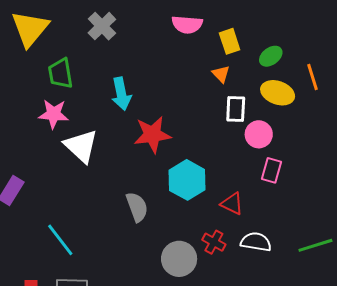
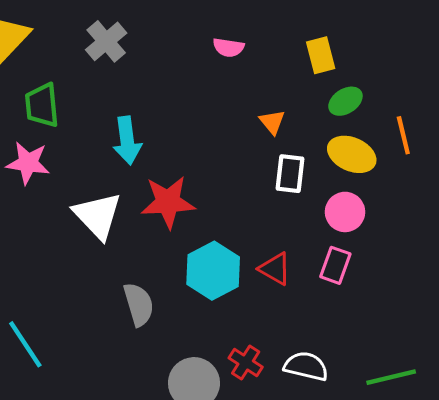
pink semicircle: (187, 25) -> (228, 48), size x0.7
yellow rectangle: (230, 41) -> (321, 55), moved
pink circle: (259, 134) -> (345, 212), moved
white triangle: (81, 146) -> (98, 216), moved
red triangle: (232, 204) -> (275, 269), moved

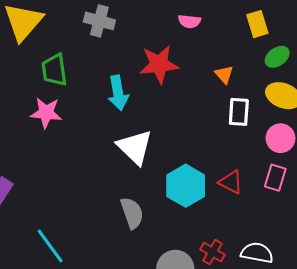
gray cross: (106, 41) -> (99, 21), turned -32
red star: (168, 202) -> (159, 64), moved
white triangle: (98, 216) -> (135, 147), moved

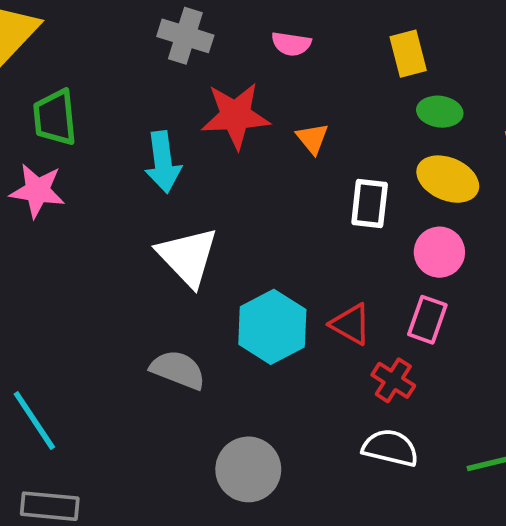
gray cross: (99, 21) -> (185, 36), moved
green ellipse: (277, 57) -> (440, 112), turned 40
orange triangle: (224, 75) -> (312, 138), moved
gray semicircle: (132, 213) -> (178, 370), turned -52
red cross: (213, 252) -> (393, 380), moved

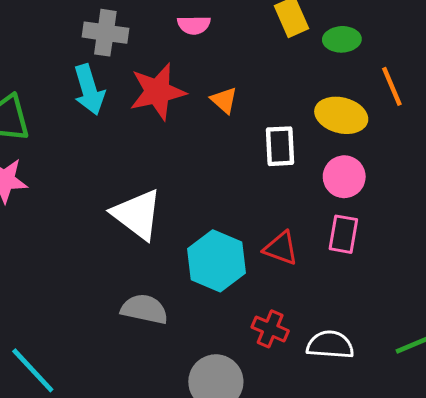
green ellipse: (440, 112) -> (342, 39), moved
cyan arrow: (163, 162) -> (89, 90), moved
red cross: (393, 380) -> (270, 329), moved

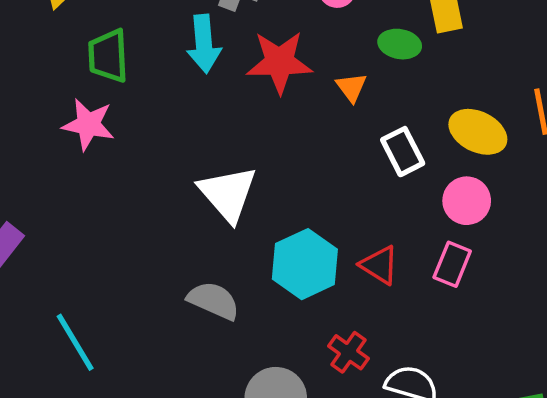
green ellipse: (342, 39) -> (400, 44), moved
white rectangle: (280, 146) -> (403, 152), turned -36

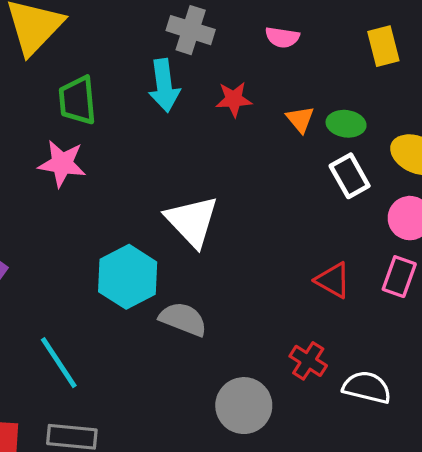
green ellipse: (400, 44) -> (346, 124), moved
red star: (279, 62) -> (234, 99), size x0.6
cyan hexagon: (305, 264) -> (128, 277), moved

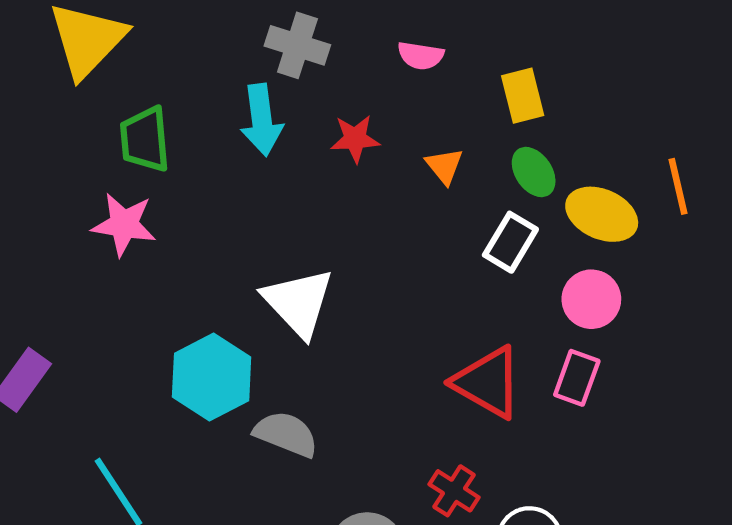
yellow rectangle: (383, 46) -> (523, 96), moved
green ellipse: (346, 124) -> (534, 172), moved, turned 48
white rectangle: (350, 176) -> (510, 242), turned 60
red triangle: (333, 280) -> (488, 382), size x1.5

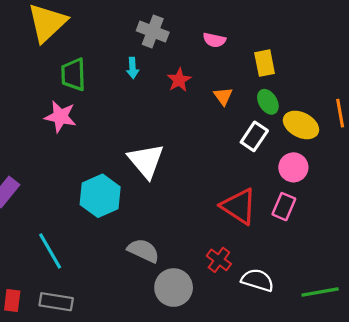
cyan arrow: (262, 120) -> (133, 68), size x0.6
red star: (355, 139) -> (179, 80), turned -30
gray semicircle: (286, 434) -> (143, 251), moved

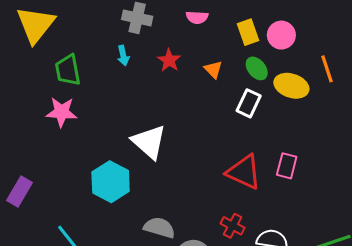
pink circle: (293, 167) -> (281, 35), moved

